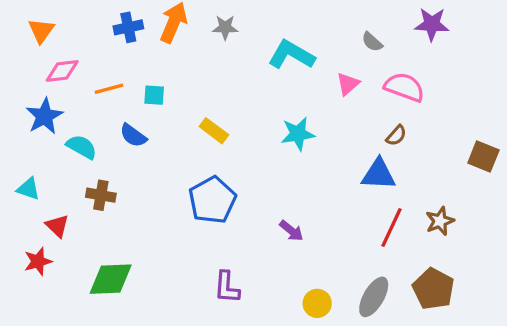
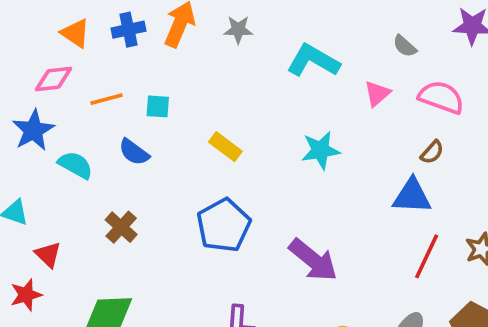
orange triangle: (41, 31) -> (75, 33), moved, turned -32
brown cross: (101, 195) -> (121, 227), moved, turned 32
purple arrow: (291, 231) -> (313, 260), size x1.8

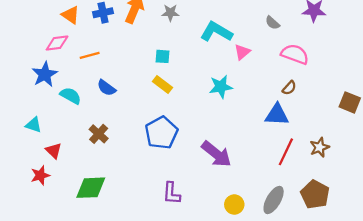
pink triangle: (377, 94) -> (242, 52), moved
cyan square: (158, 106) -> (163, 56), moved

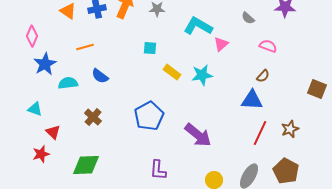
pink diamond: (57, 43) -> (32, 36), moved, turned -60
pink semicircle: (295, 54) -> (268, 46), size x0.7
yellow rectangle: (163, 84) -> (172, 72), moved
cyan semicircle: (71, 96) -> (68, 83), turned -36

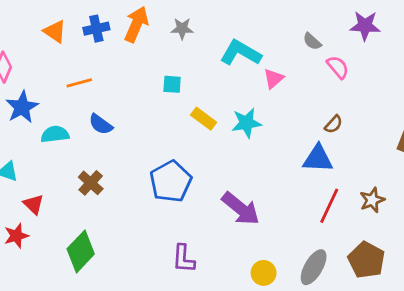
pink semicircle: (268, 46) -> (338, 67), moved, turned 30
green diamond: (86, 165) -> (81, 251), turned -44

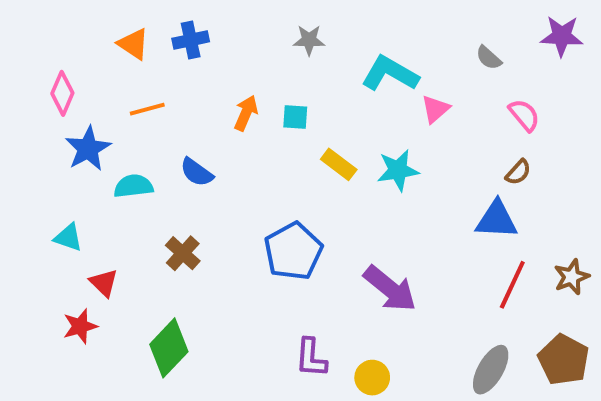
orange arrow: (136, 24) -> (246, 113), moved, size x0.7
pink semicircle: (338, 67) -> (524, 115), moved
orange line: (79, 83) -> (147, 109), moved
yellow circle: (264, 273) -> (372, 378), moved

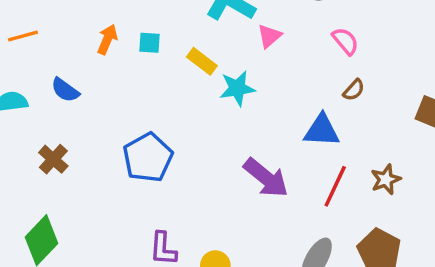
yellow rectangle: (339, 164) -> (202, 61), moved
brown semicircle: (518, 172) -> (354, 90), moved
purple arrow: (390, 289) -> (266, 178), moved

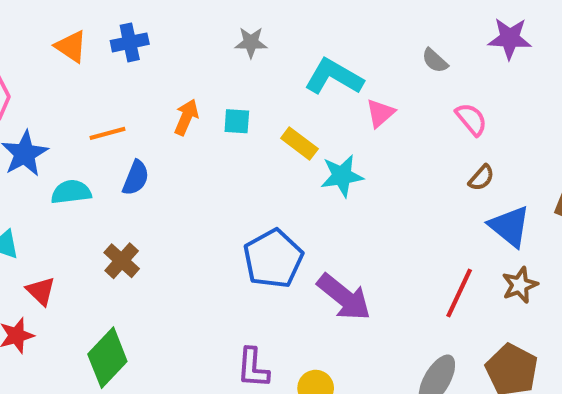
orange line: (23, 36) -> (107, 133), moved
blue semicircle: (65, 90) -> (136, 178), turned -104
blue triangle: (322, 131) -> (510, 226), moved, turned 36
blue pentagon: (148, 158) -> (273, 259), moved
purple arrow: (266, 178) -> (344, 297), moved

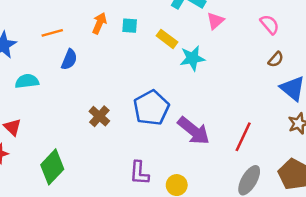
cyan semicircle: (71, 192) -> (27, 81), moved
brown cross: (122, 261) -> (99, 116), moved
red line: (459, 293) -> (243, 137), moved

